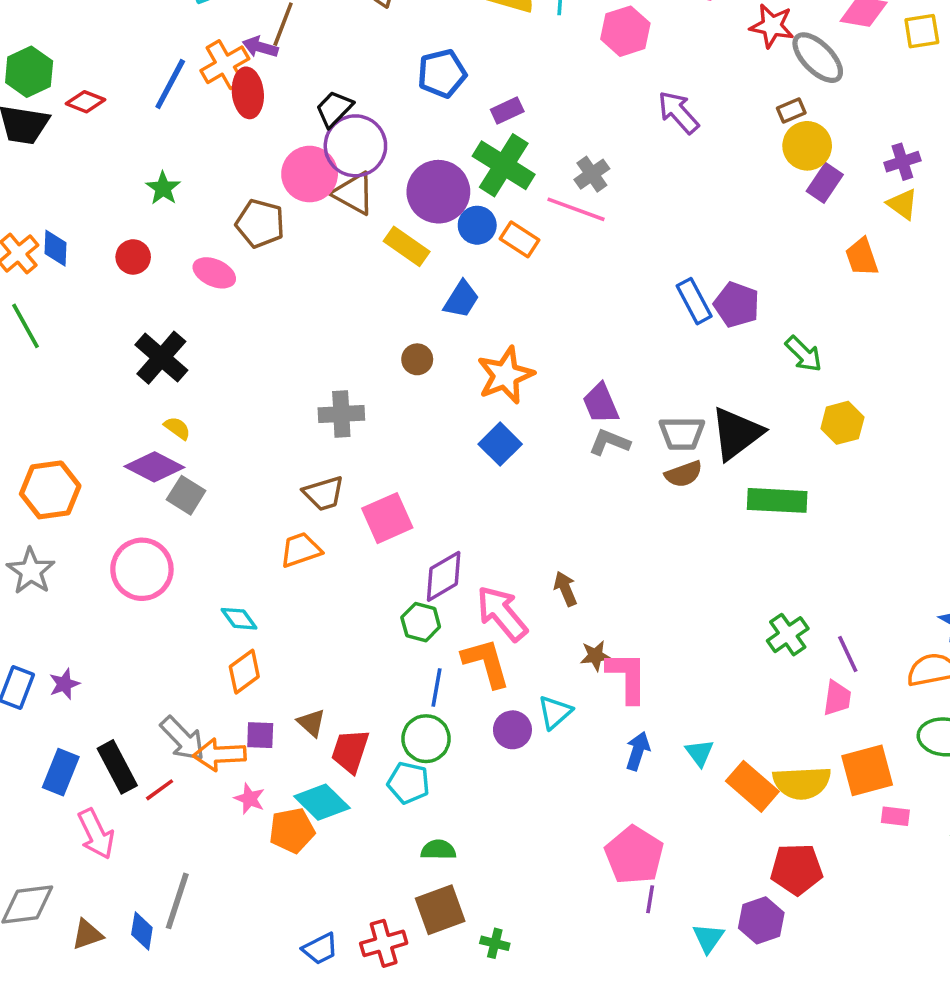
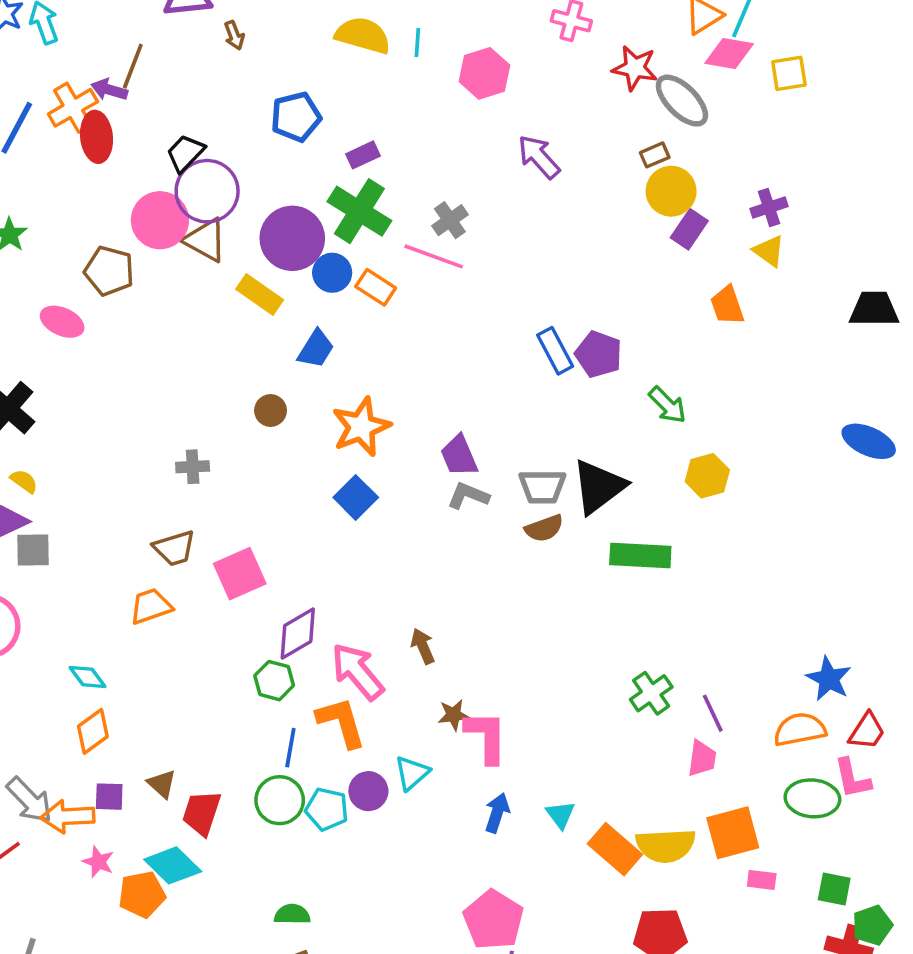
gray cross: (341, 414) -> (193, 467), size x0.7
gray square: (186, 495) -> (33, 550), turned -33
cyan pentagon: (408, 783) -> (327, 809), moved

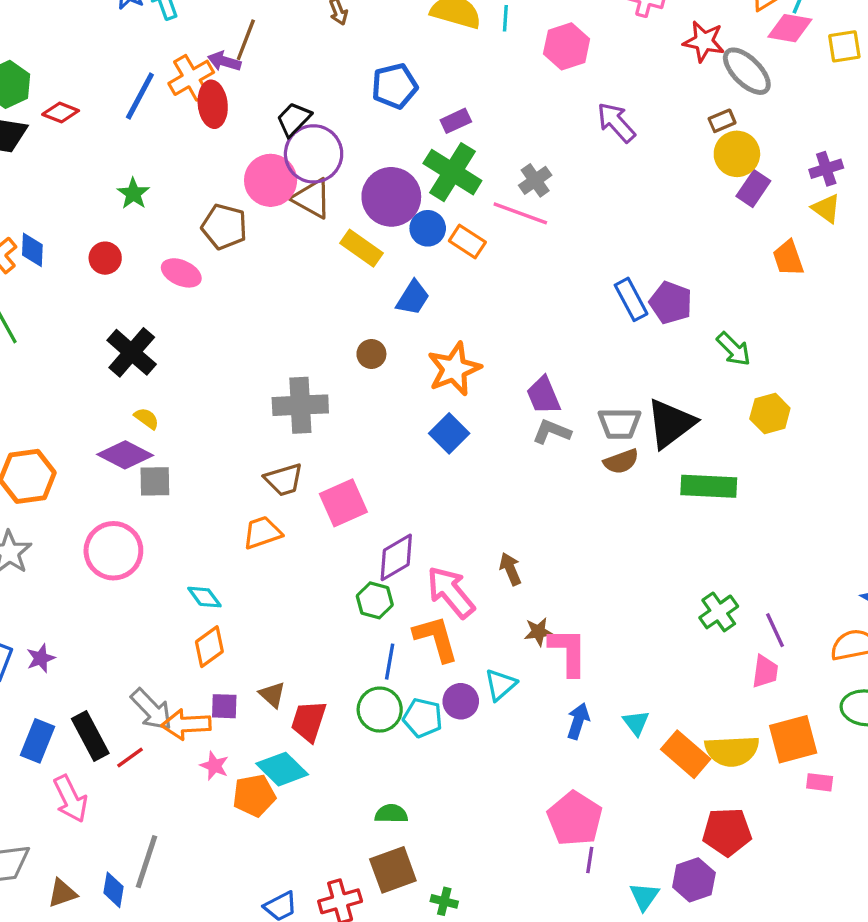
gray cross: (193, 467) -> (300, 405), size x1.8

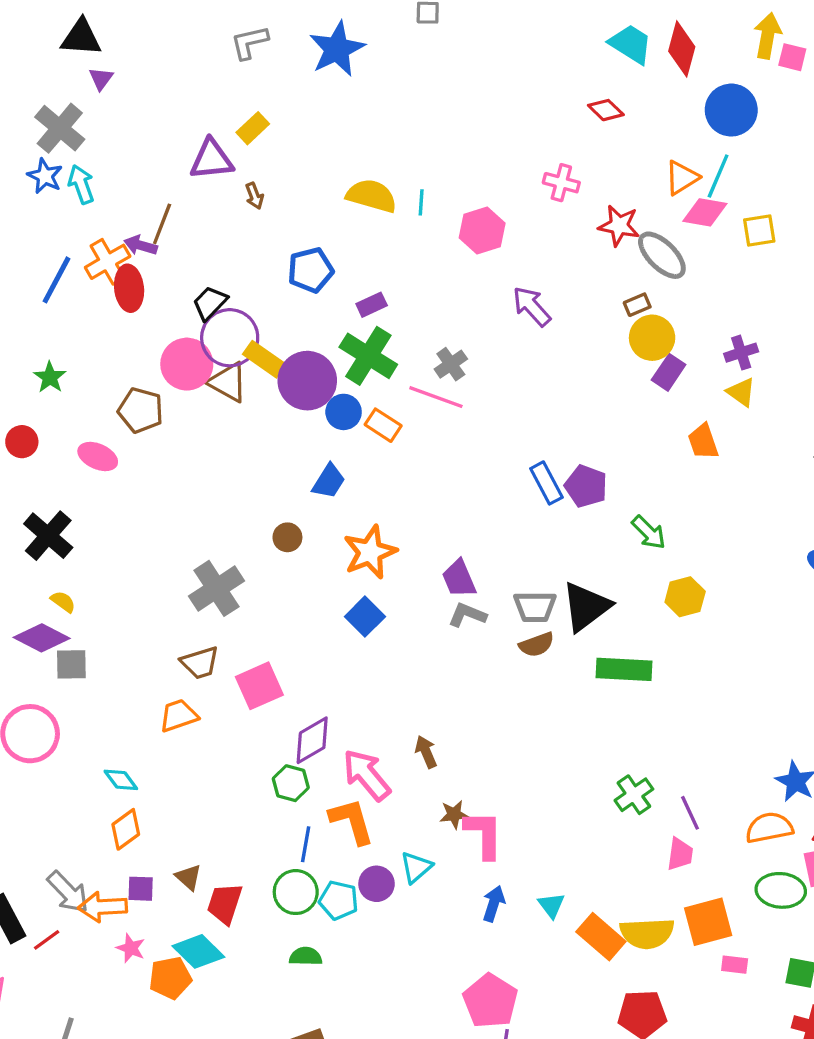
yellow rectangle: (362, 248) -> (264, 359), moved
gray cross: (300, 405) -> (216, 588), turned -30
green semicircle: (391, 814) -> (306, 956), moved

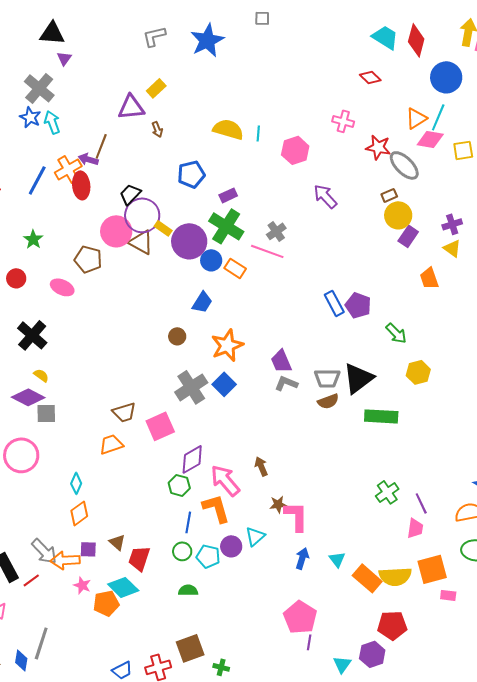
yellow rectangle: (264, 359) -> (163, 228), size x0.7
gray cross: (216, 588) -> (191, 387), moved
cyan diamond: (121, 780) -> (76, 483), turned 60
green circle: (296, 892) -> (182, 551), size x0.7

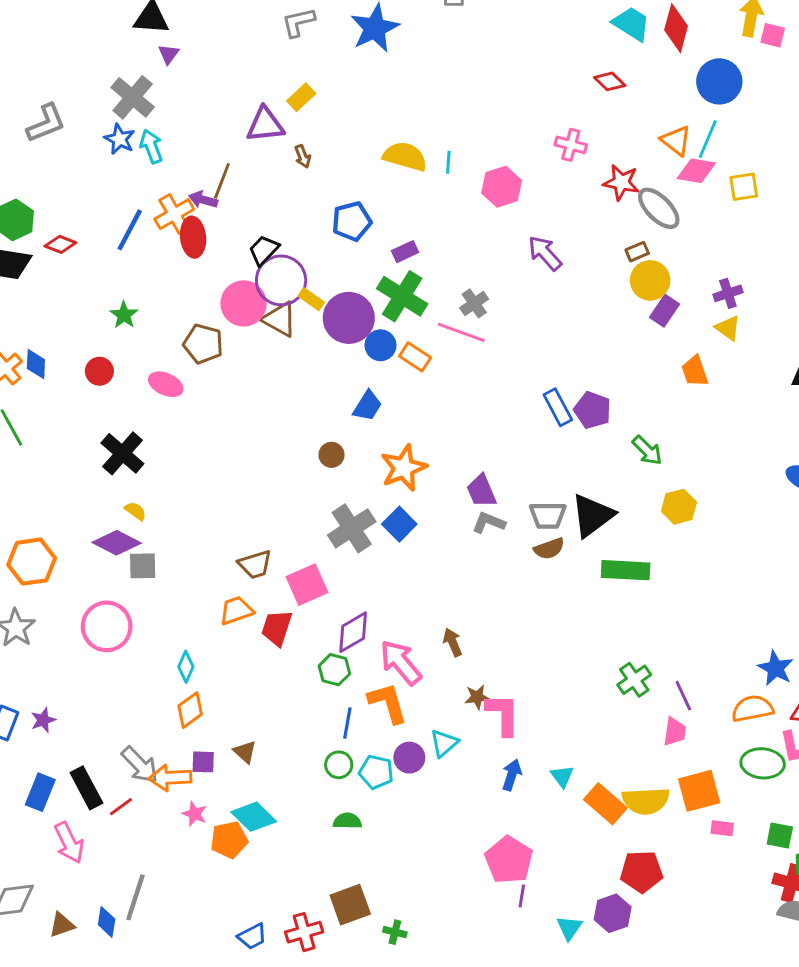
orange triangle: (416, 118) -> (676, 141), turned -50
red trapezoid: (139, 558) -> (277, 628), moved

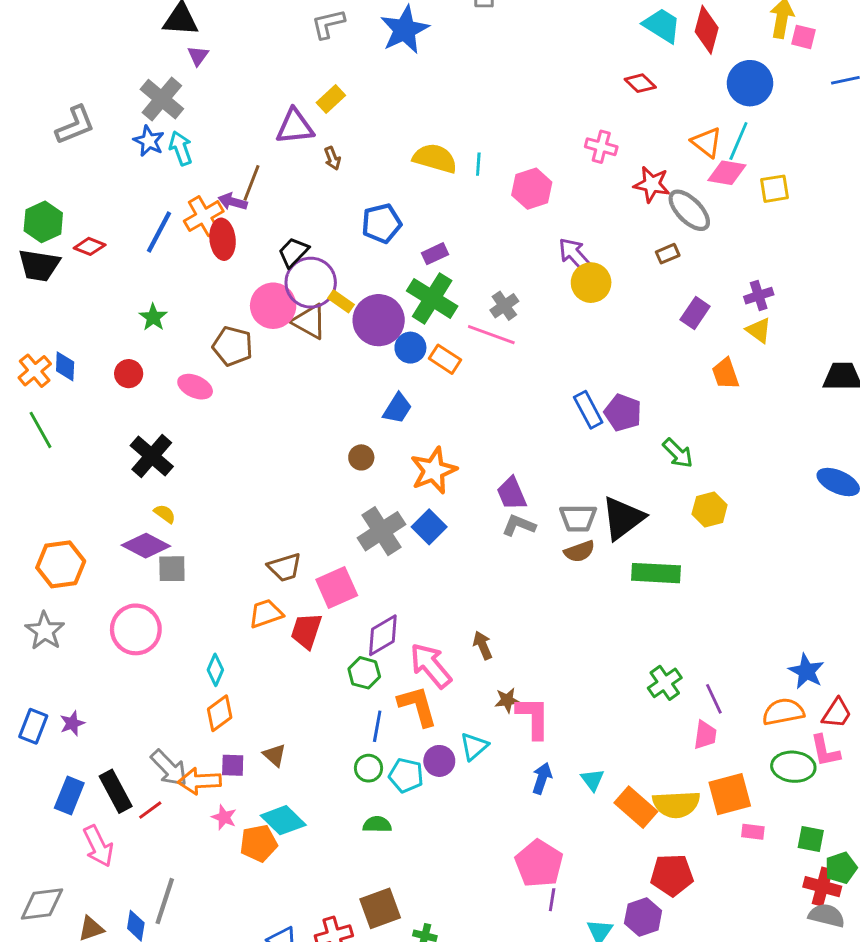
yellow circle: (650, 280) -> (591, 283), moved

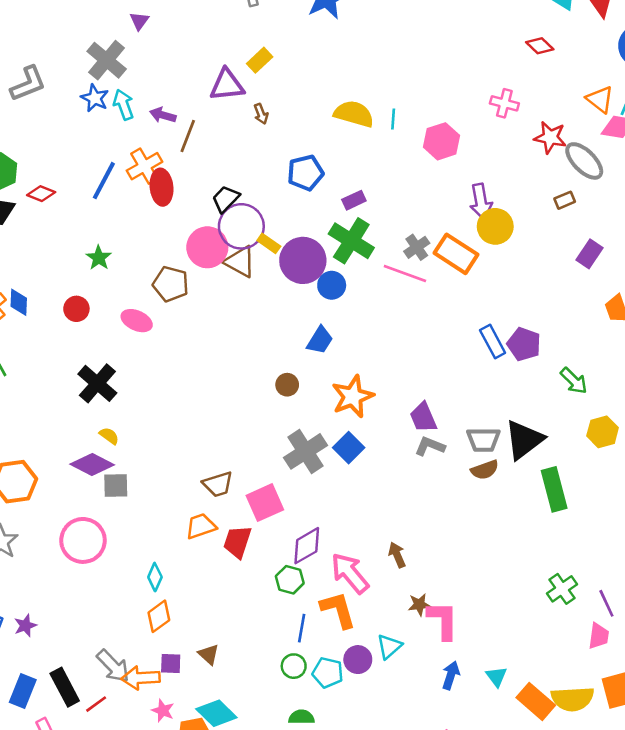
purple arrow: (233, 202) -> (163, 115), moved
purple arrow: (575, 255) -> (481, 202), turned -148
orange rectangle: (445, 359) -> (456, 254), moved, size x1.5
green rectangle: (656, 573) -> (554, 489), turned 72

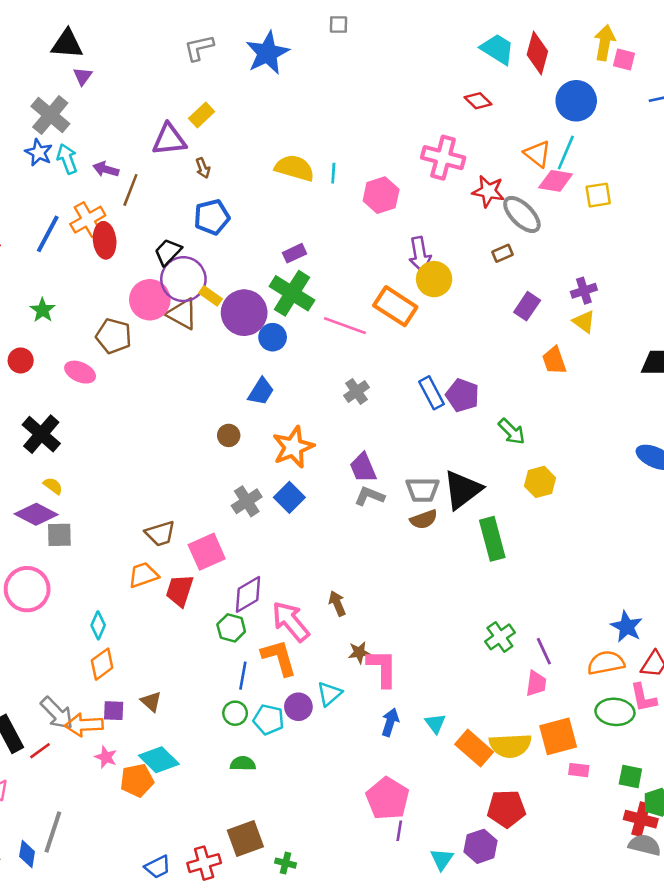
pink cross: (504, 103) -> (443, 158), size x1.5
blue pentagon: (305, 173) -> (212, 217), moved
gray cross: (417, 247) -> (357, 391), moved
gray cross: (305, 451) -> (247, 501), size x0.7

